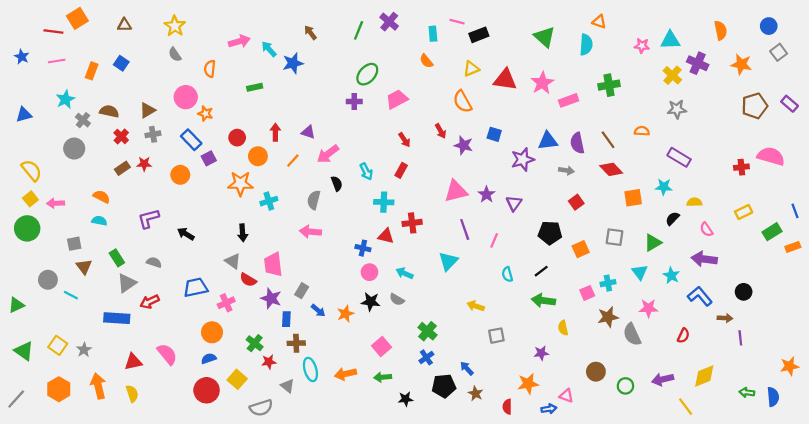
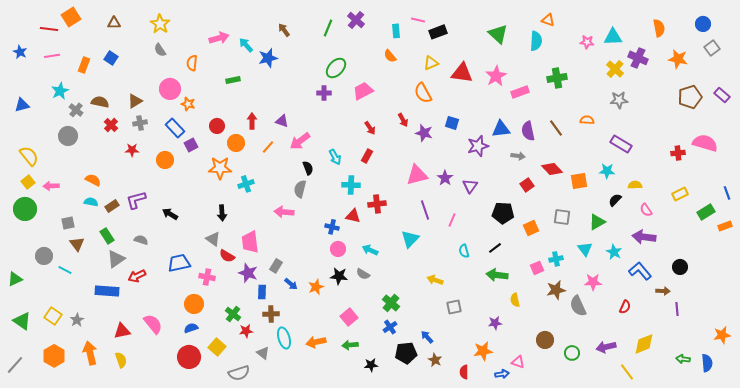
brown rectangle: (122, 168) -> (112, 206), moved
red diamond: (611, 169) -> (552, 169), moved
gray semicircle: (314, 200) -> (300, 189), moved
pink cross: (226, 303) -> (207, 277), turned 35

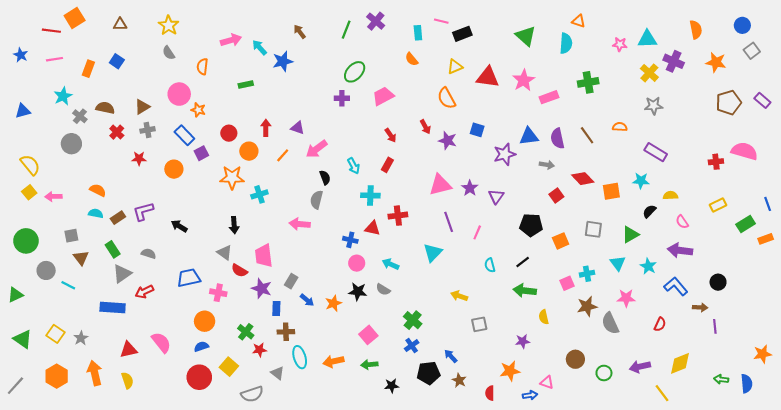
green circle: (25, 209) -> (26, 241), moved

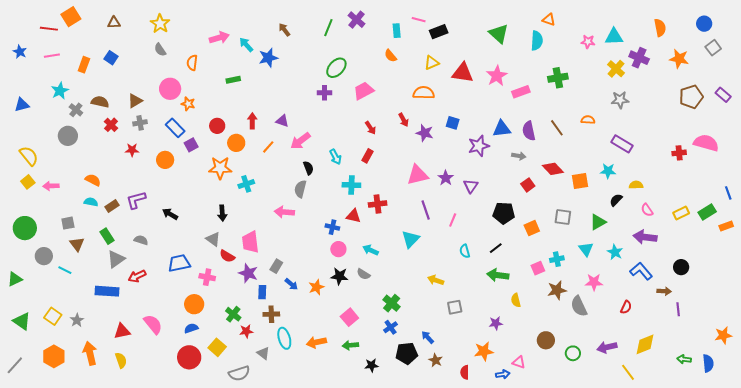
orange semicircle: (446, 98) -> (424, 93), turned 120
yellow rectangle: (718, 205) -> (681, 213), moved

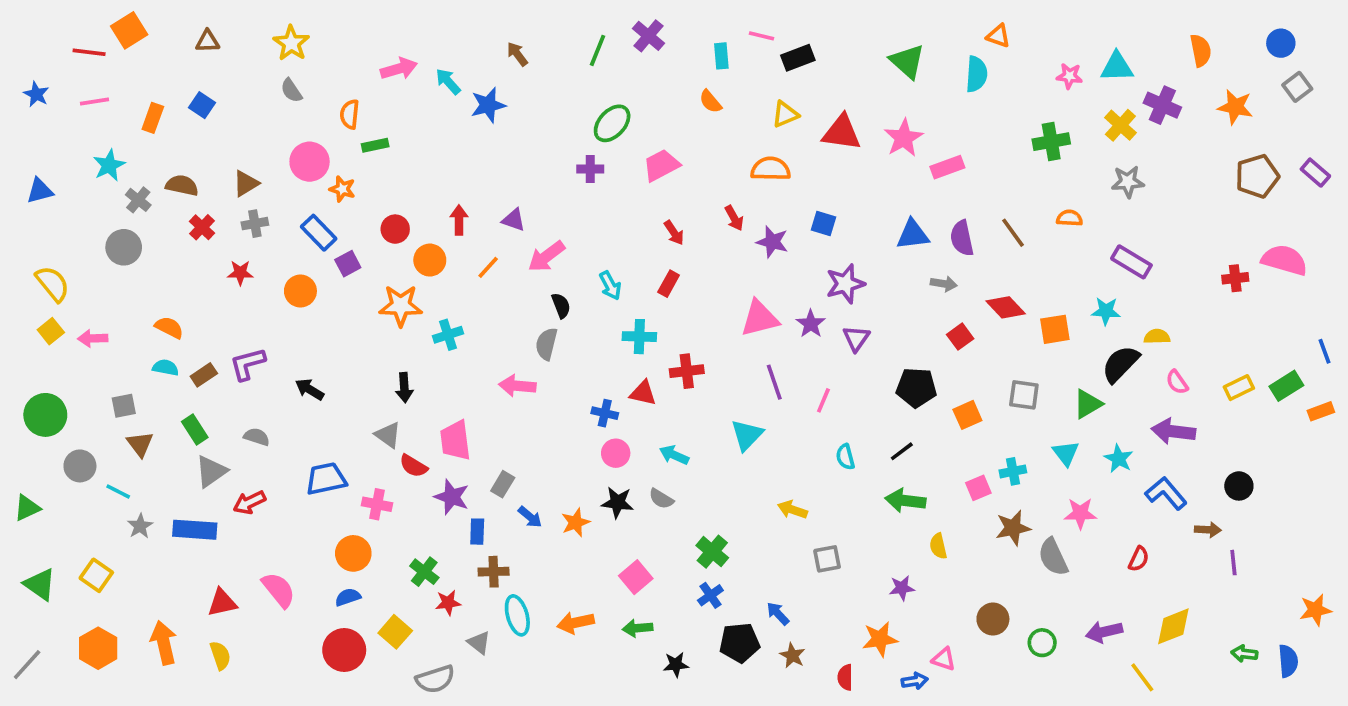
green cross: (558, 78) -> (1051, 142), moved
green rectangle: (233, 80) -> (375, 145), moved
purple star: (479, 146) -> (845, 284), moved
black semicircle: (616, 200) -> (1120, 364), size x1.6
gray star: (77, 320) -> (140, 526), moved

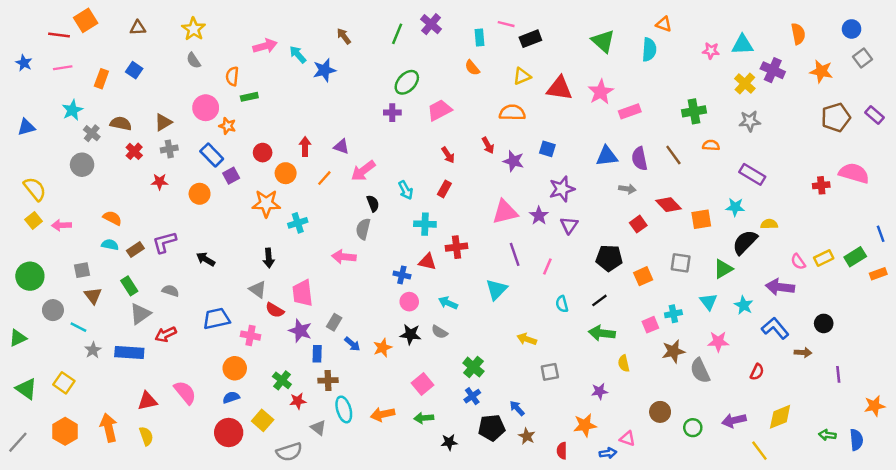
green cross: (1051, 142) -> (694, 111), moved
pink semicircle: (1177, 382) -> (798, 262), moved
purple line: (1233, 563) -> (838, 374), moved

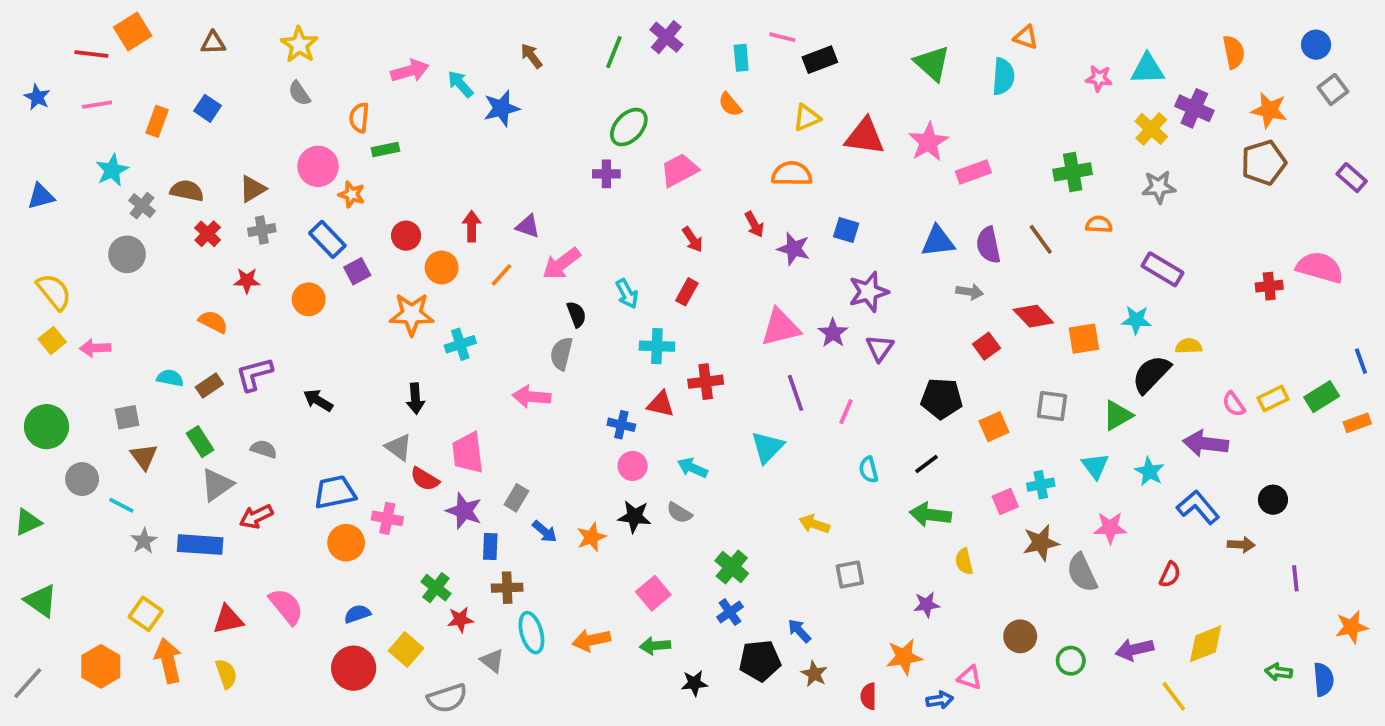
brown pentagon: (836, 117) -> (1264, 163), moved
orange semicircle: (112, 218) -> (213, 322), moved
orange circle: (235, 368) -> (346, 543), moved
yellow square: (64, 383) -> (146, 614), moved

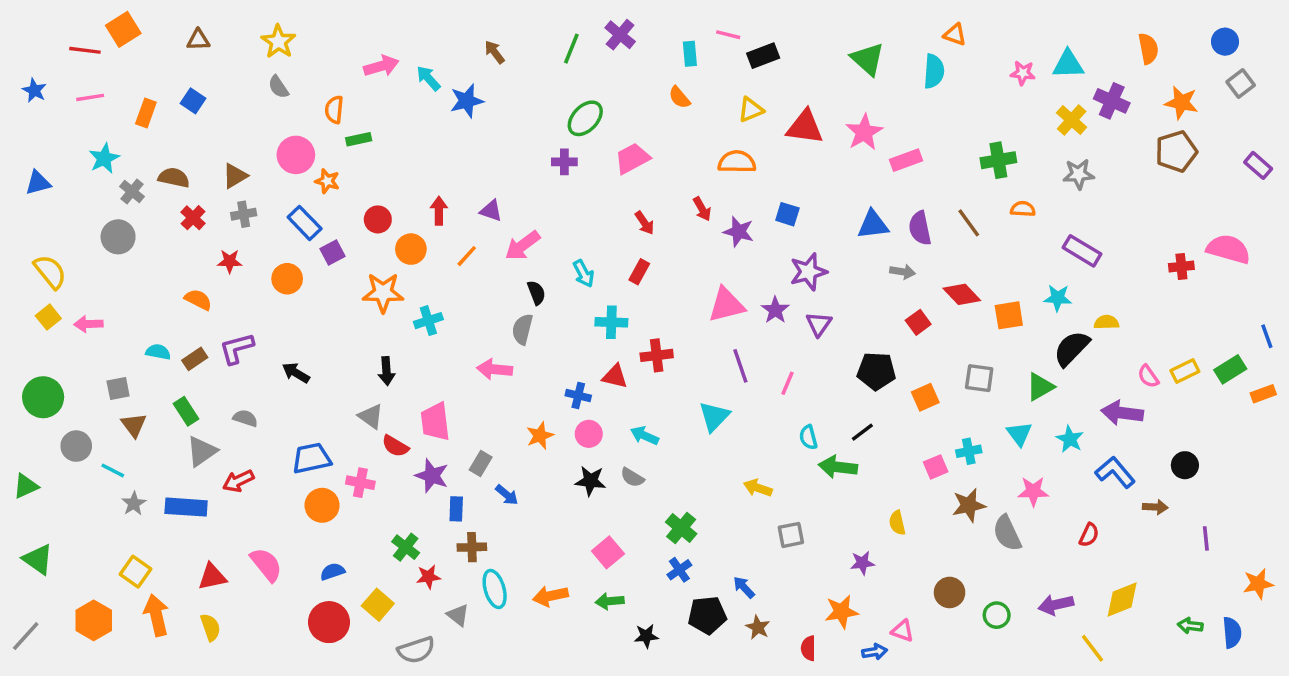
green arrow: (930, 515) -> (838, 467), moved
orange star: (591, 537) -> (540, 436), moved

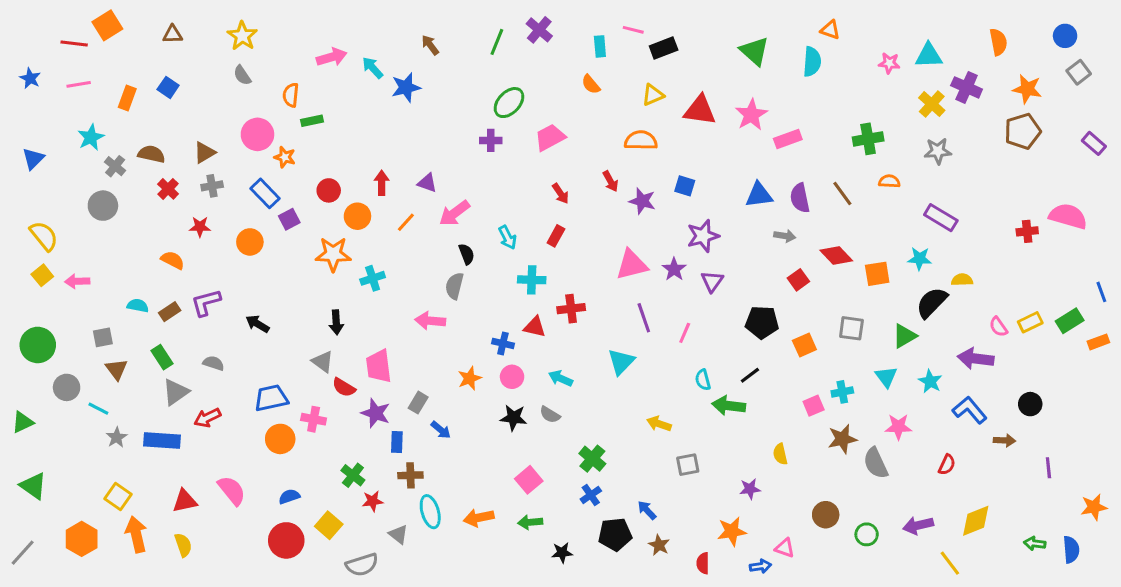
blue triangle: (38, 183) -> (33, 159), turned -30

